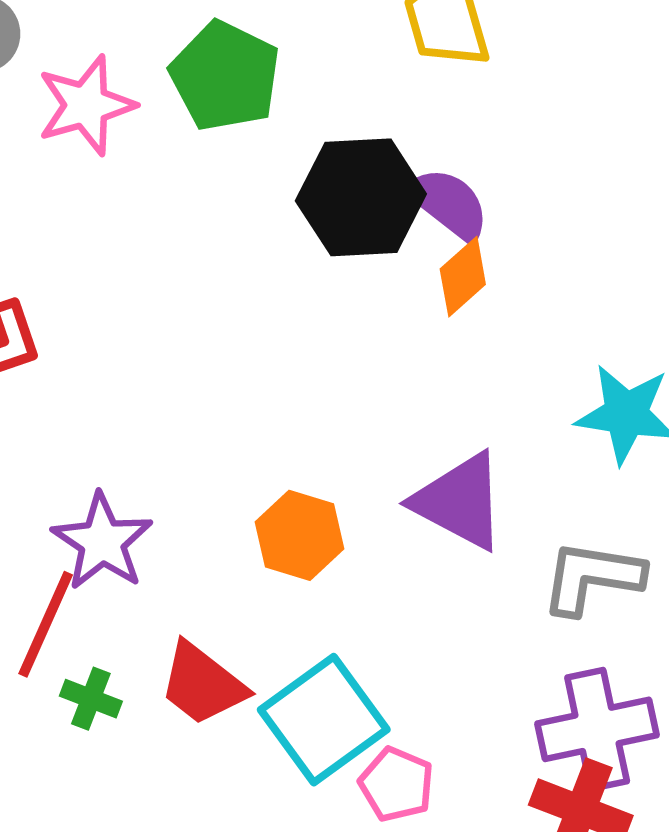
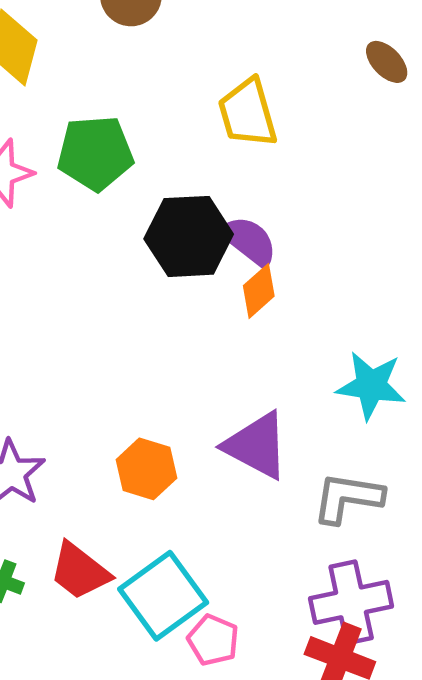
green pentagon: (225, 76) -> (95, 153), turned -30

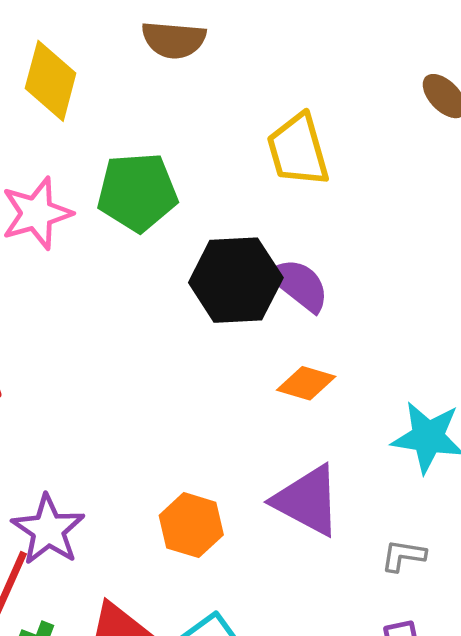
orange diamond: (259, 291) -> (306, 383), moved, turned 58
gray L-shape: (348, 498) -> (403, 556), size x0.6

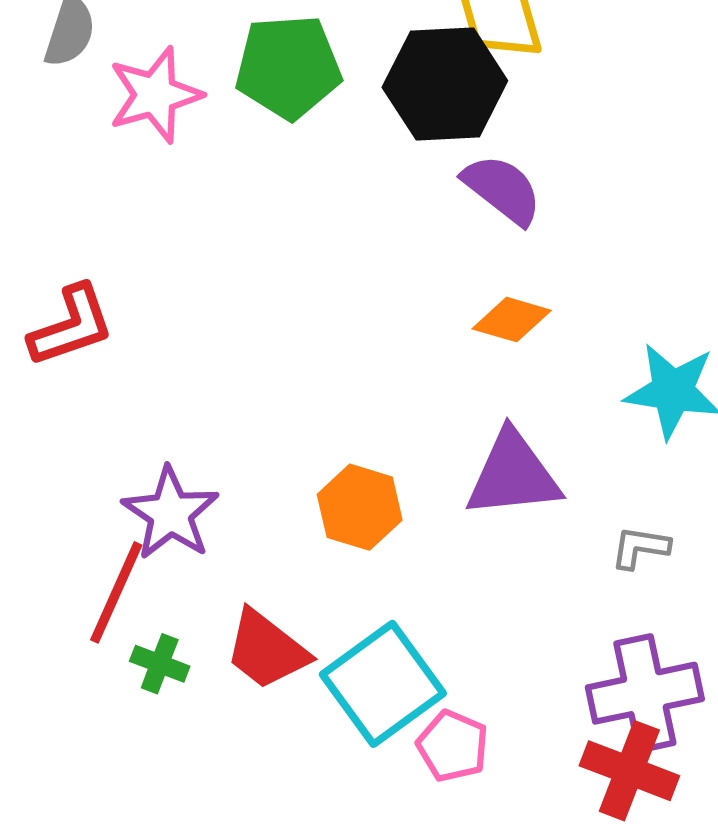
black hexagon: (236, 280) -> (445, 84), moved
purple triangle: (307, 501) -> (513, 475), turned -34

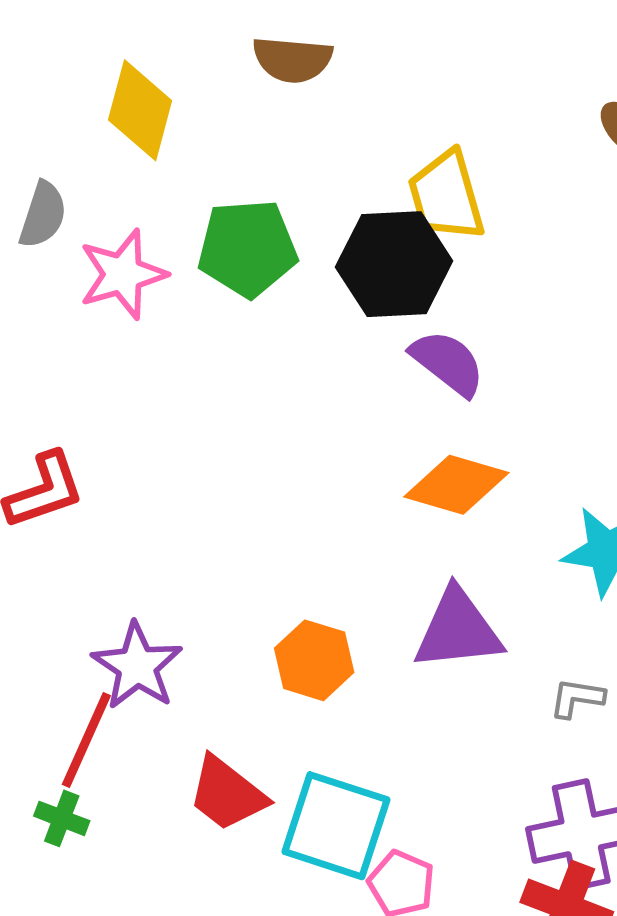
orange diamond: (512, 320) -> (456, 485), size x1.4
green cross: (160, 664) -> (62, 818), moved
cyan square: (383, 684) -> (336, 826), turned -36

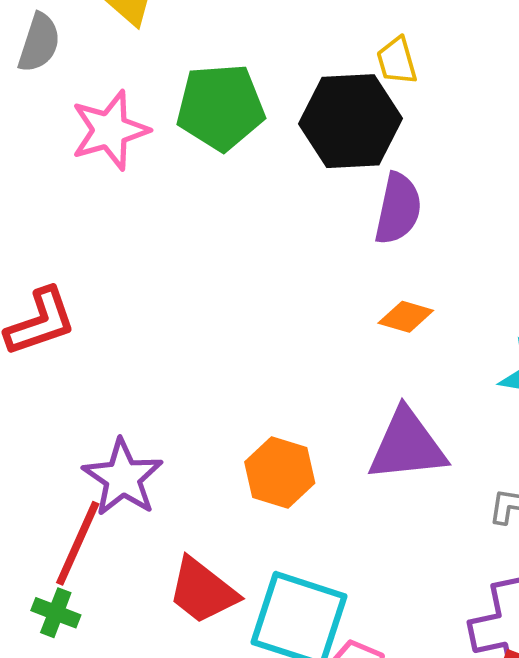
yellow trapezoid: (446, 196) -> (397, 61), size x0.6
gray semicircle: (43, 215) -> (39, 43), moved
purple semicircle: (448, 363) -> (398, 209), turned 64
orange diamond: (456, 485) -> (406, 317), size x0.6

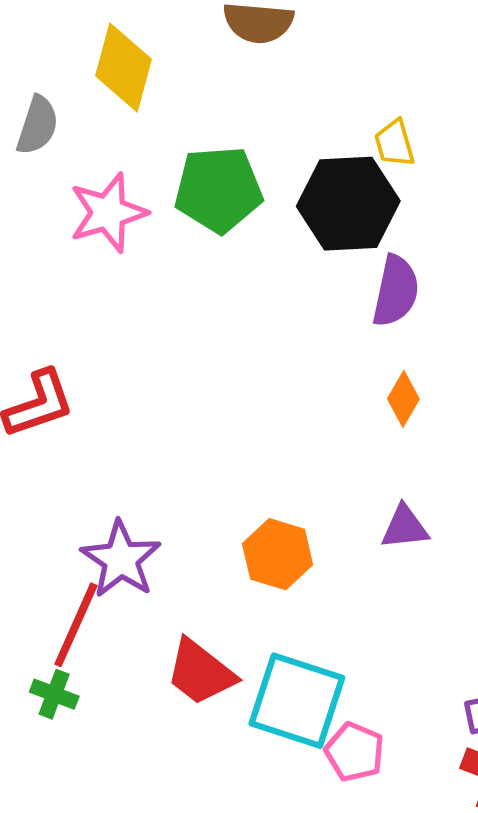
orange diamond: (406, 317) -> (403, 399), turned -76
purple triangle: (407, 445) -> (405, 527), size x0.6

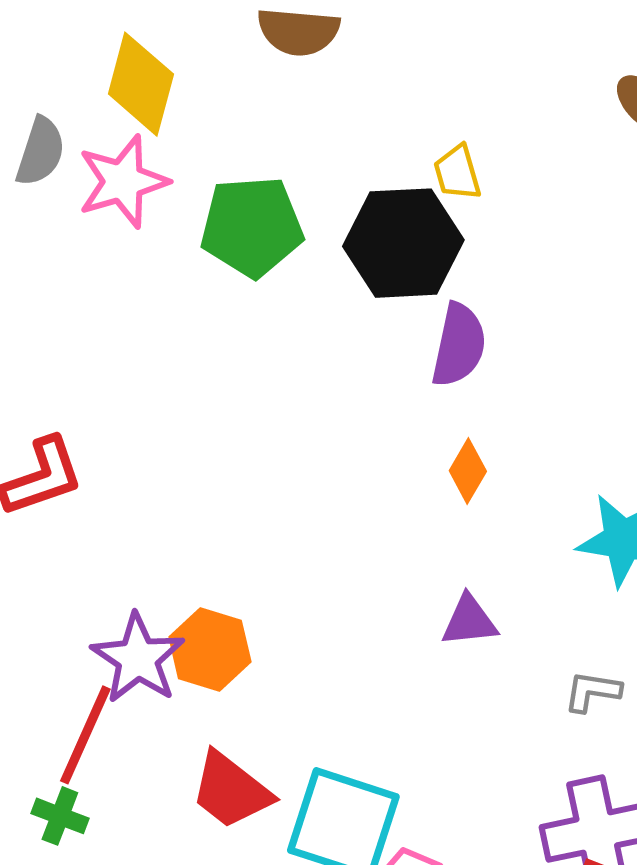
pink star: (108, 213) -> (123, 182), moved
orange hexagon: (278, 554) -> (210, 649), moved

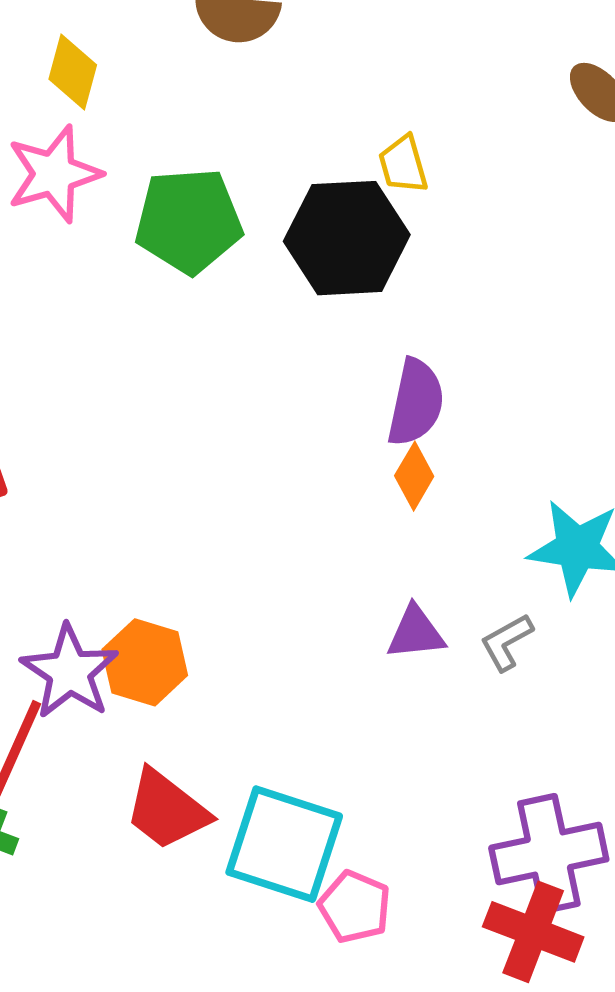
yellow diamond: (141, 84) -> (73, 72), size x0.7
purple semicircle: (459, 345) -> (416, 402), moved
gray L-shape: (592, 691) -> (507, 642), moved, turned -38

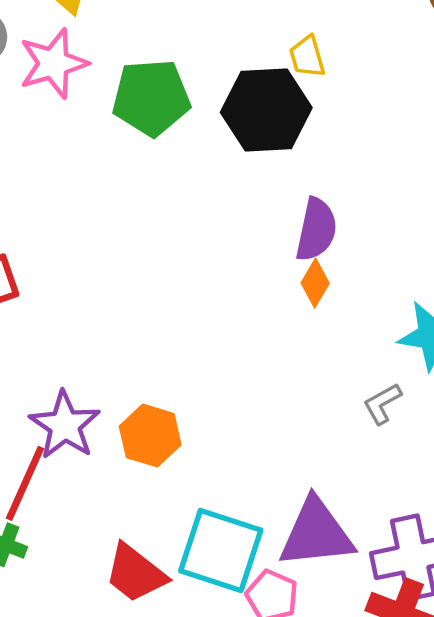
purple triangle: (416, 633) -> (316, 533), moved, size x1.8
orange hexagon: (145, 662) -> (150, 436), moved
red trapezoid: (167, 810) -> (135, 573), moved

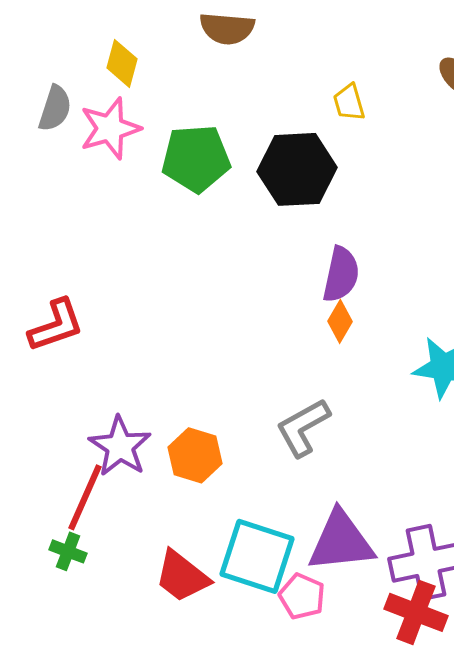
yellow trapezoid: (307, 57) -> (349, 102), moved
gray L-shape: (382, 404) -> (303, 427), moved, size x1.6

